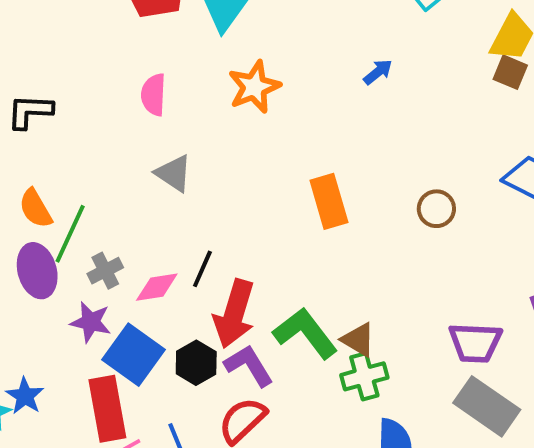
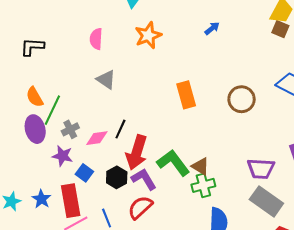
brown circle: (436, 209) -> (242, 99), size x1.4
blue square: (133, 355) -> (84, 173), size x0.6
blue star: (25, 396) -> (41, 199), moved

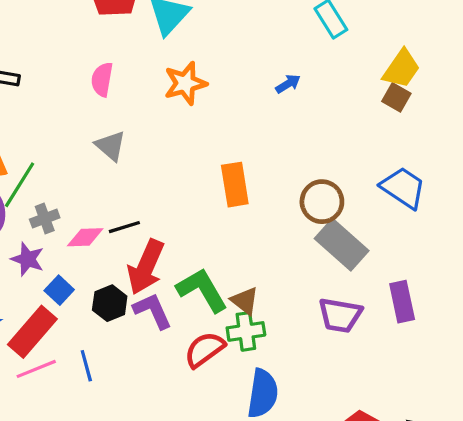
black line: (120, 129) -> (124, 227), turned 42
red rectangle: (71, 201) -> (32, 332), turned 44
gray rectangle: (266, 201) -> (342, 245), moved
red semicircle: (140, 207) -> (205, 350), moved

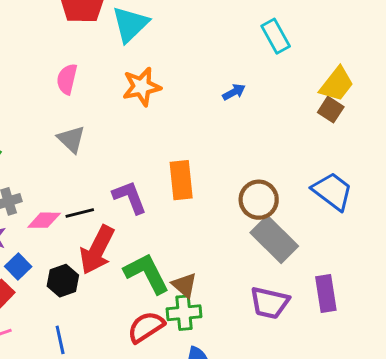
purple L-shape: (153, 311) -> (130, 197), moved
blue line: (86, 366) -> (60, 340), moved

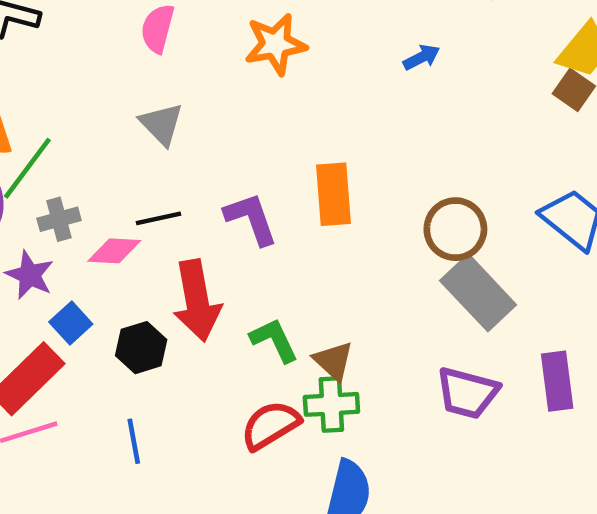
black line: (80, 213) -> (159, 218), moved
red arrow: (97, 250) -> (197, 301), turned -39
green L-shape: (147, 273) -> (274, 340), size x0.7

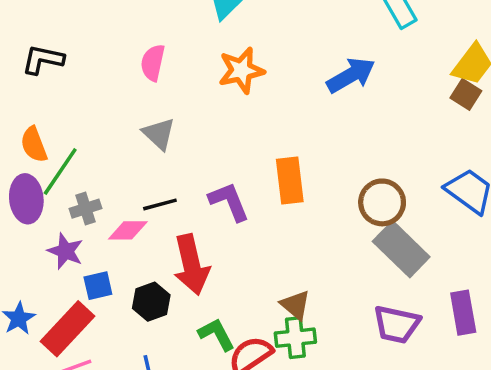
blue arrow: (422, 57) -> (351, 75), size x1.8
blue square: (71, 323) -> (98, 286), turned 32
green L-shape: (274, 340) -> (217, 334), moved

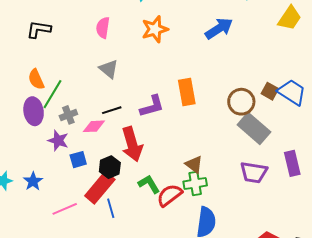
brown square: (466, 94) -> (270, 91), moved
purple L-shape: (229, 202) -> (152, 106), turned 100
red rectangle: (67, 329) -> (100, 188), moved

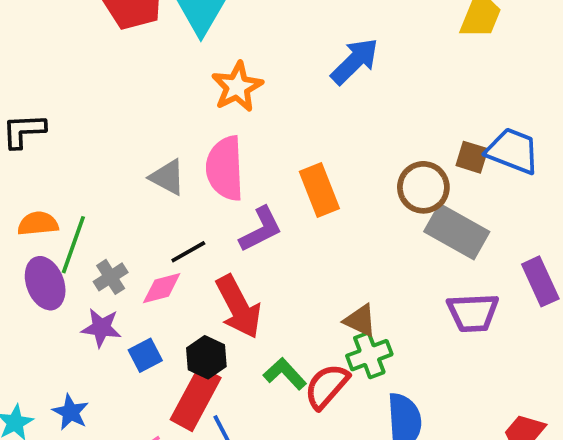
pink semicircle: (103, 28) -> (225, 168), moved, size x1.6
orange semicircle: (36, 79) -> (38, 224), turned 120

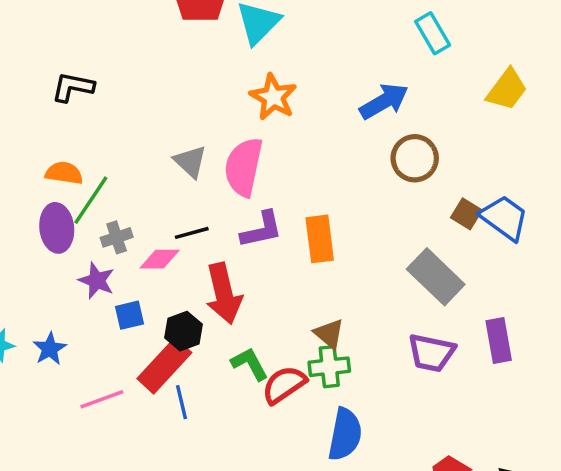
orange star: (237, 87) -> (273, 97), turned -30
brown circle: (423, 187) -> (415, 158), moved
orange rectangle: (319, 190) -> (320, 239), moved

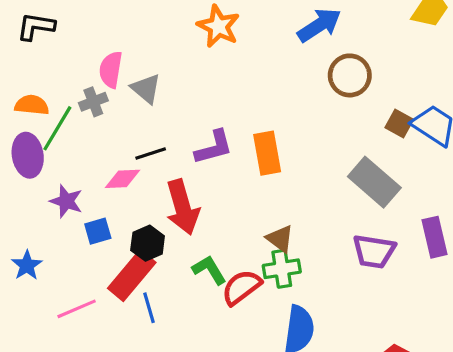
pink semicircle: (244, 167) -> (111, 70), moved, size x0.7
gray cross: (117, 237) -> (93, 102), moved

